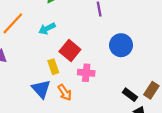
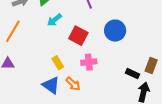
cyan arrow: (47, 29) -> (54, 20), moved
red square: (70, 51) -> (78, 36), moved

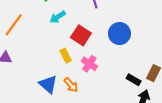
pink cross: (89, 62) -> (89, 64), turned 35
yellow rectangle: (58, 63) -> (66, 56), moved

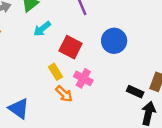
blue triangle: (48, 84) -> (19, 109), moved
orange arrow: (71, 85) -> (64, 94), moved

